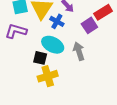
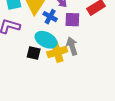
purple square: (89, 25) -> (72, 20), moved, turned 35
yellow cross: (48, 76) -> (57, 52), moved

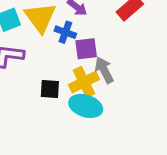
purple square: (72, 20) -> (86, 49), moved
cyan ellipse: (46, 40) -> (86, 106), moved

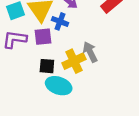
purple square: (86, 49) -> (43, 37), moved
cyan ellipse: (86, 106) -> (59, 86), moved

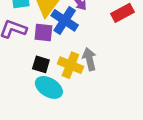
blue cross: (60, 21) -> (65, 20), size x1.5
yellow cross: (74, 61) -> (70, 65), turned 35

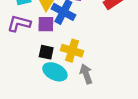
gray arrow: (89, 59) -> (86, 74), moved

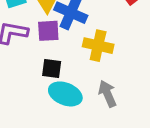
yellow cross: (72, 51) -> (98, 46), moved

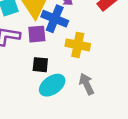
cyan ellipse: (65, 94) -> (52, 85), turned -55

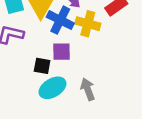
purple square: (37, 34) -> (62, 52), moved
yellow cross: (78, 45) -> (88, 24), moved

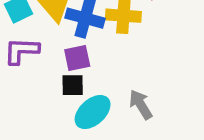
purple square: (62, 52) -> (77, 58), moved

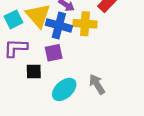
black square: (73, 85) -> (34, 71), moved

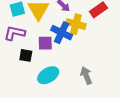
blue cross: (59, 25) -> (62, 33), moved
gray arrow: (97, 84) -> (86, 75), moved

